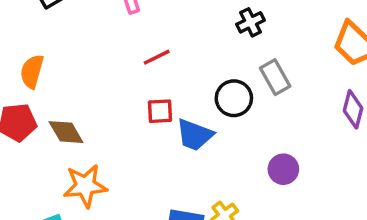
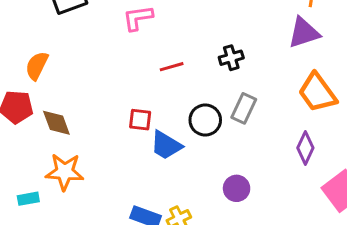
red line: (157, 57) -> (172, 67), moved
gray rectangle: (275, 77) -> (244, 108), turned 44

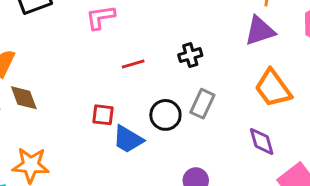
brown diamond: (56, 123) -> (24, 98), moved
purple diamond: (305, 148) -> (262, 141), turned -40

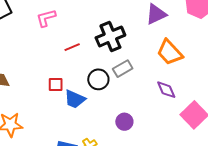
black cross: (190, 55) -> (110, 36), size x1.8
gray rectangle: (202, 104) -> (123, 69), turned 42

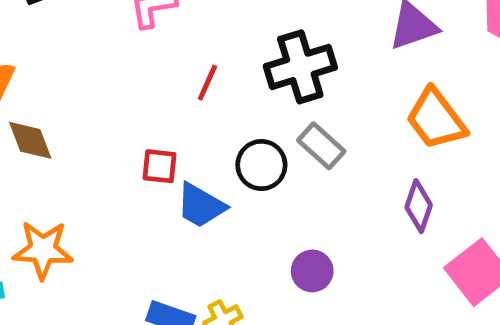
red line: (72, 47) -> (207, 83), turned -49
gray rectangle: (123, 69) -> (321, 146), turned 66
purple diamond: (166, 90) -> (419, 206), turned 35

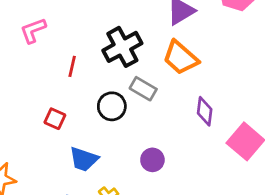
orange trapezoid: (436, 119) -> (180, 58), moved
red square: (160, 166) -> (55, 119), turned 30
blue trapezoid: (201, 206) -> (84, 159), moved

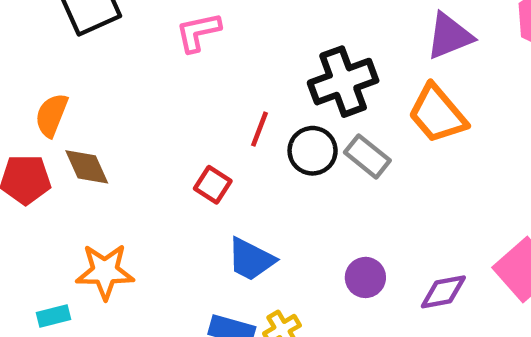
red line: (72, 66) -> (260, 129), moved
black circle: (112, 106) -> (313, 151), moved
purple diamond: (205, 111) -> (443, 292), moved, turned 64

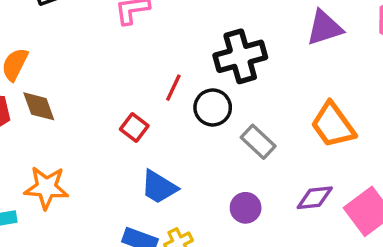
orange trapezoid: (437, 114) -> (333, 125), moved
gray rectangle: (367, 156) -> (258, 142), moved
purple diamond: (443, 292) -> (315, 198), moved

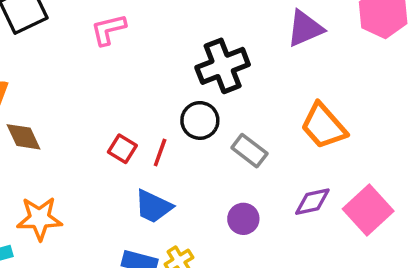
red line: (173, 88) -> (160, 153), moved

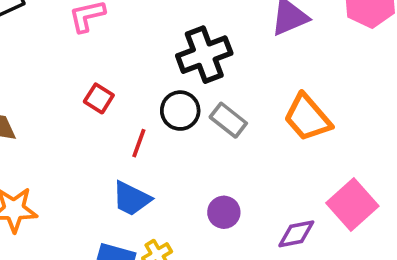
red square: (122, 149) -> (99, 98), moved
gray rectangle: (249, 151) -> (228, 120), moved
purple diamond: (312, 202) -> (296, 234), moved

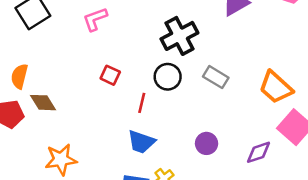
orange trapezoid: (307, 118) -> (276, 87), moved
gray rectangle: (228, 120) -> (216, 77), moved

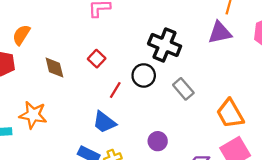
black cross: (179, 36) -> (165, 45), turned 32
brown diamond: (43, 103) -> (54, 67), moved

